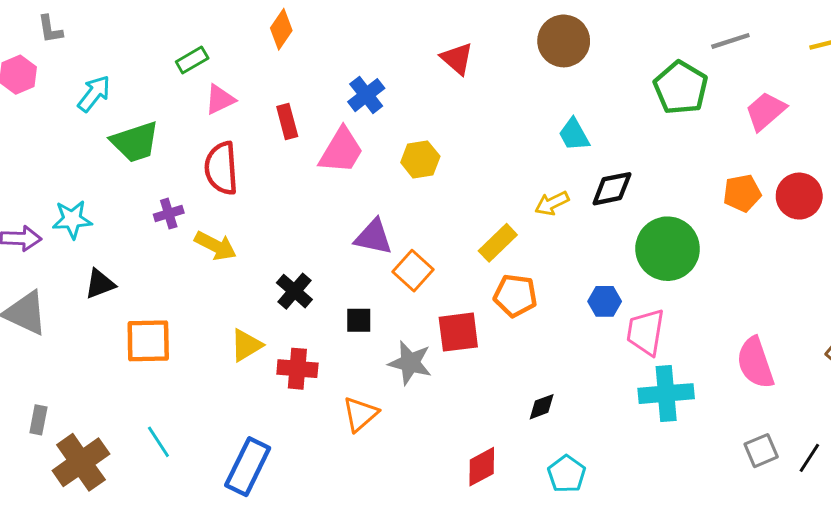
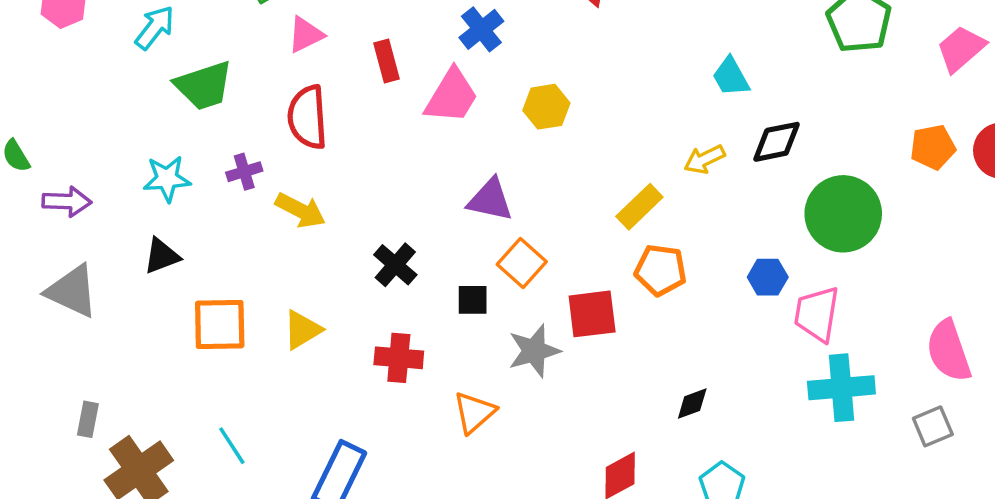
cyan star: (72, 219) -> (167, 179), moved
orange square: (413, 271) -> (522, 263), moved
yellow triangle: (246, 345) -> (302, 330), moved
gray star: (410, 363) -> (534, 351), turned -30
gray square: (761, 451) -> (933, 426), moved

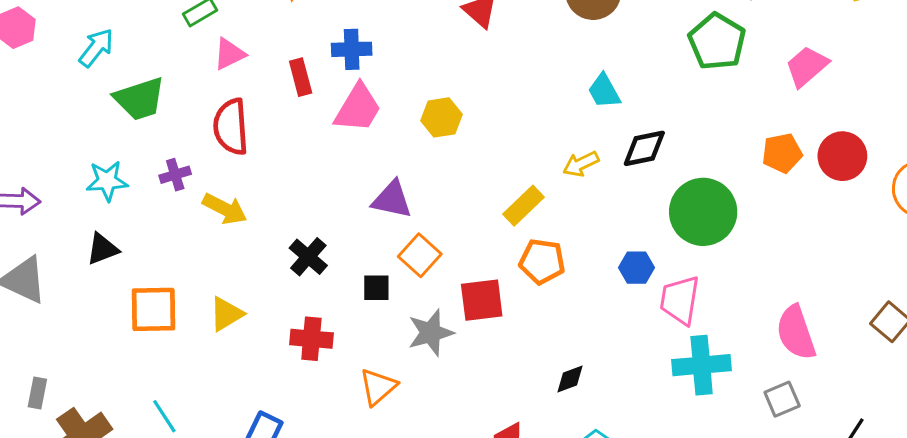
blue cross: (481, 29) -> (352, 49), moved, turned 36

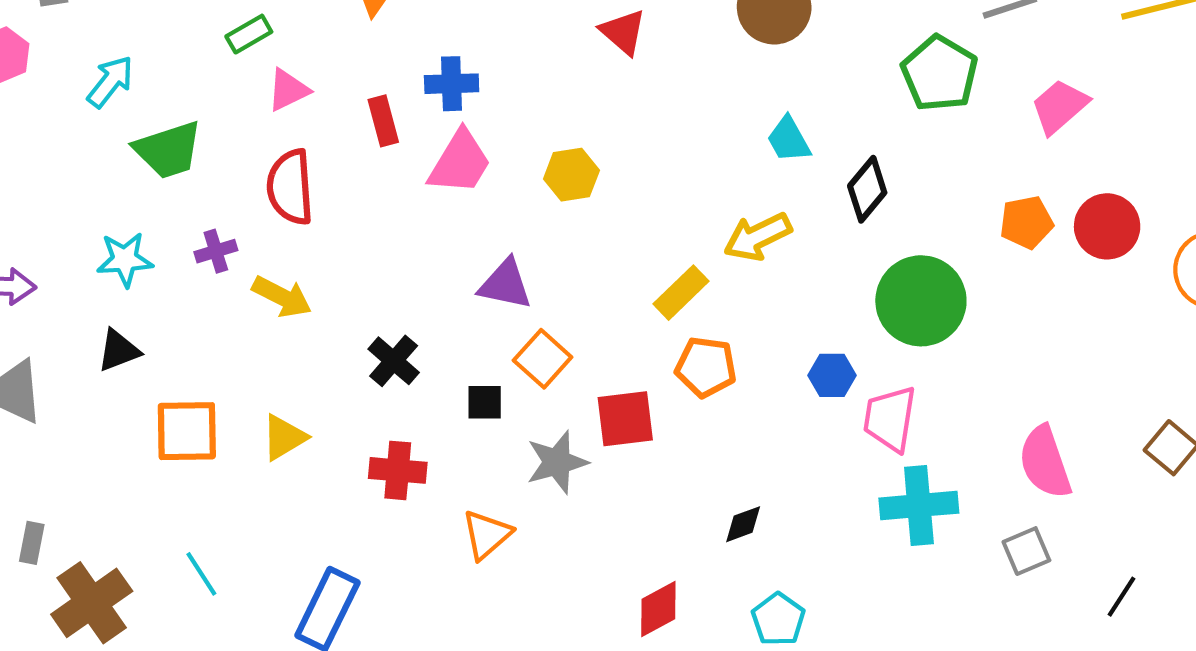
black diamond: (644, 148) -> (867, 189), moved, turned -39
yellow arrow: (581, 164) -> (758, 237), size x1.4

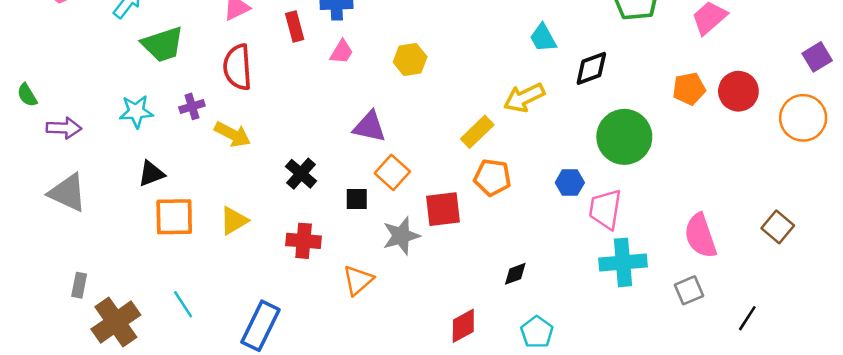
pink trapezoid: (460, 162) -> (342, 52), size x0.6
black diamond: (867, 189) -> (591, 68), turned 30
black triangle: (119, 350) -> (151, 174), moved

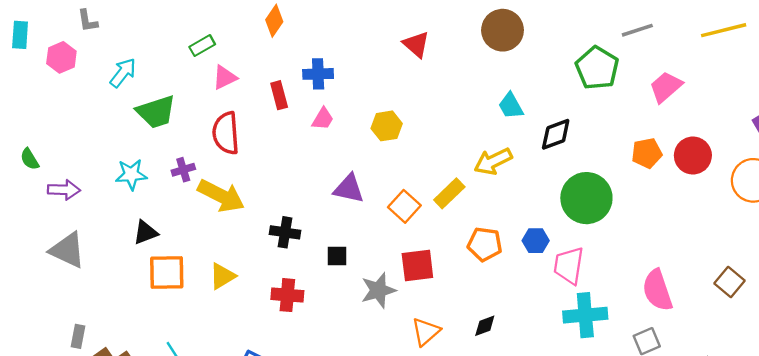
yellow arrow: (233, 134) -> (221, 196), size x1.4
orange square: (392, 172) -> (404, 206), moved
black cross: (301, 174) -> (285, 232), turned -32
orange pentagon: (492, 177) -> (485, 244), moved
orange triangle: (358, 280) -> (426, 332), moved

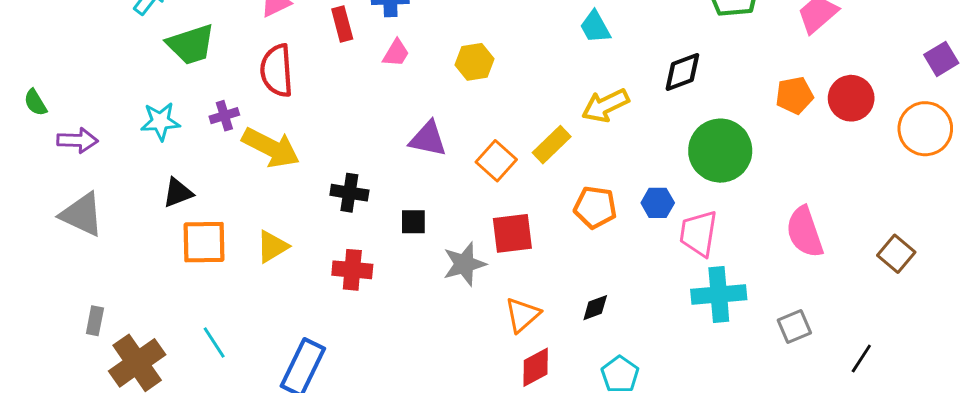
cyan trapezoid: (511, 106) -> (595, 27), moved
pink semicircle: (657, 290) -> (805, 232), moved

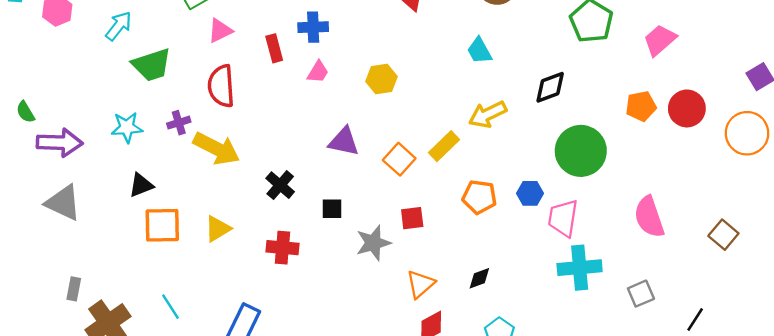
purple arrow: (77, 140) -> (60, 143), size x1.4
black cross: (349, 193) -> (280, 185), turned 32
red square: (512, 233) -> (412, 218), size x0.7

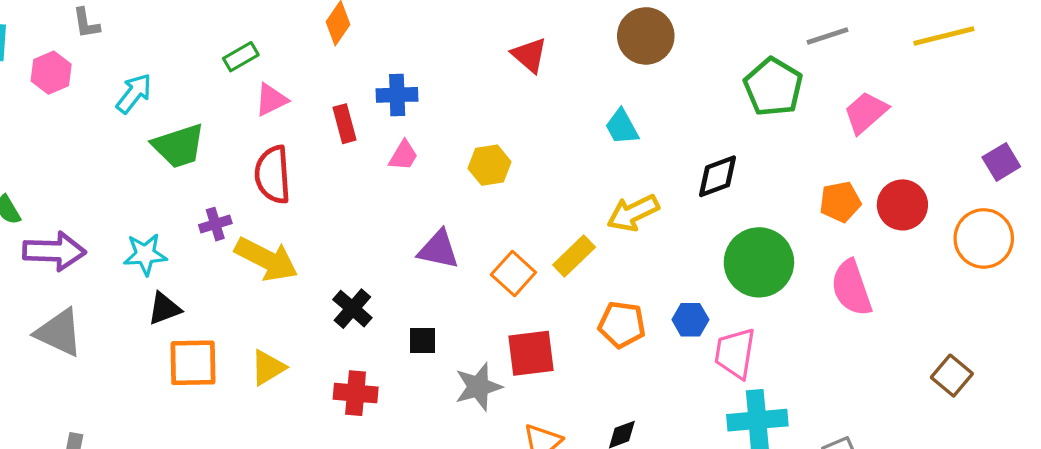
cyan star: (127, 127) -> (145, 254), moved
pink semicircle: (649, 217) -> (851, 288), moved
red square: (412, 218) -> (531, 353), size x1.5

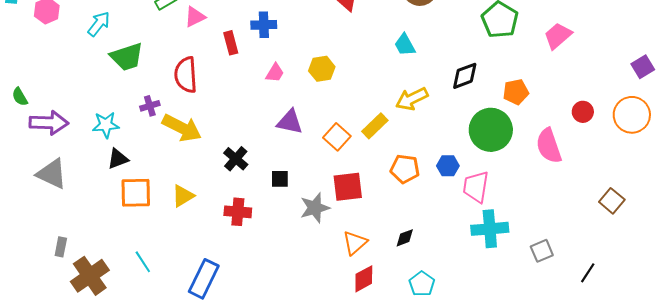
pink triangle: (271, 100) -> (195, 17), moved
pink trapezoid: (403, 156) -> (275, 73), moved
orange pentagon: (840, 202) -> (516, 92), moved
red circle: (902, 205) -> (583, 112), moved, size x0.7

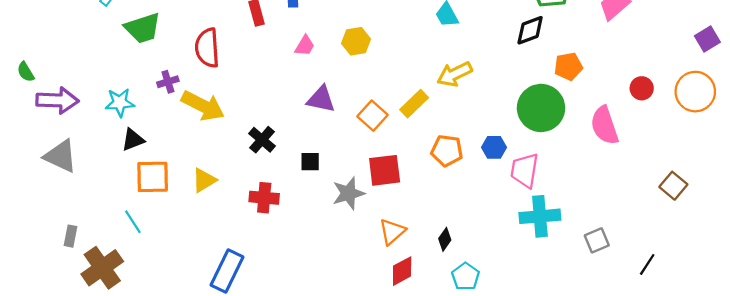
black diamond: (465, 76) -> (530, 30), moved
black diamond: (405, 238) -> (445, 239), moved, turned -35
cyan line: (143, 262) -> (133, 222), moved

